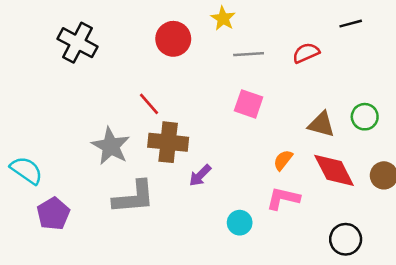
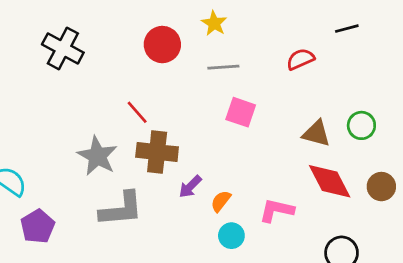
gray line: (249, 54) -> (223, 67), moved
orange semicircle: (283, 160) -> (221, 201), moved

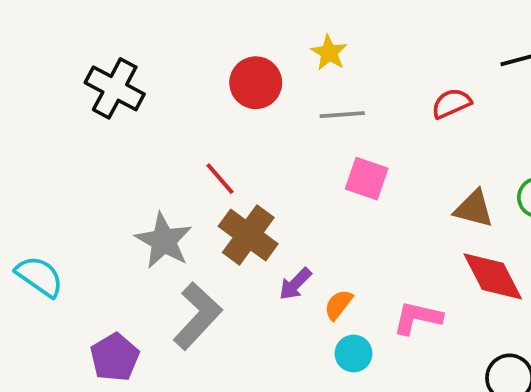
brown cross: (157, 152) -> (248, 235), turned 30
gray L-shape: (121, 209) -> (197, 316), turned -42
purple pentagon: (38, 226) -> (115, 357), moved

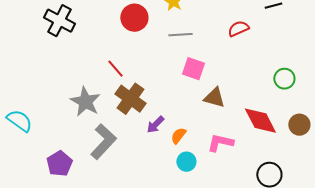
brown triangle: (474, 209) -> (214, 98), moved

